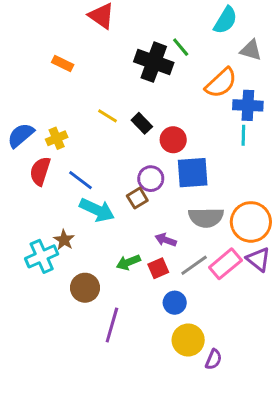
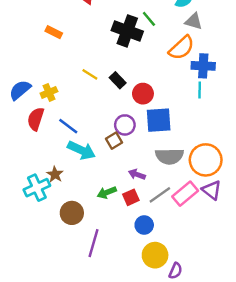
gray triangle: (251, 50) -> (194, 21), moved

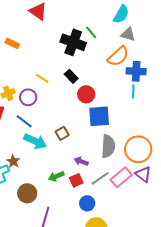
black rectangle: (118, 80) -> (71, 76), moved
purple circle: (125, 125) -> (28, 97), moved
gray semicircle: (169, 156) -> (108, 146), turned -85

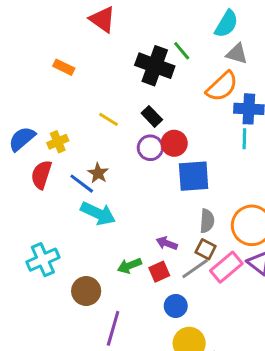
purple circle: (28, 97) -> (150, 148), moved
brown square: (62, 133) -> (206, 249), moved, turned -32
gray semicircle: (108, 146) -> (207, 221), size x0.7
brown star: (13, 161) -> (98, 173), moved

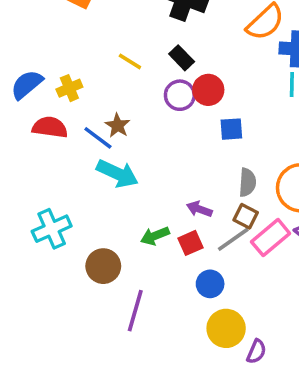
red semicircle: (41, 175) -> (50, 127), turned 80
blue square: (194, 176) -> (231, 129), size x0.6

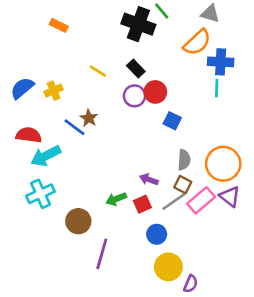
red semicircle: (50, 127) -> (29, 135), moved
blue square: (231, 129) -> (172, 121), turned 30
cyan arrow: (117, 174) -> (46, 156), moved, turned 128

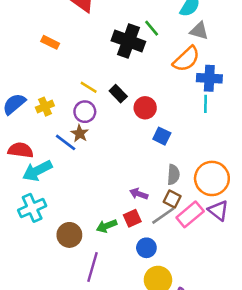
black rectangle: (136, 68) -> (118, 94), moved
purple circle: (134, 96) -> (85, 112), moved
green arrow: (116, 199) -> (107, 226), moved

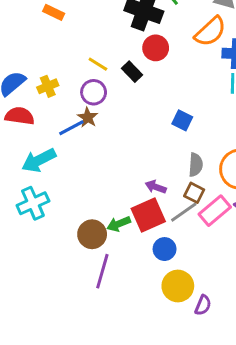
red circle: (145, 108) -> (156, 48), moved
blue line: (66, 142) -> (71, 128), turned -65
red semicircle: (21, 150) -> (20, 116), moved
red square: (132, 218) -> (148, 215), size x1.6
brown circle: (69, 235) -> (92, 234), moved

